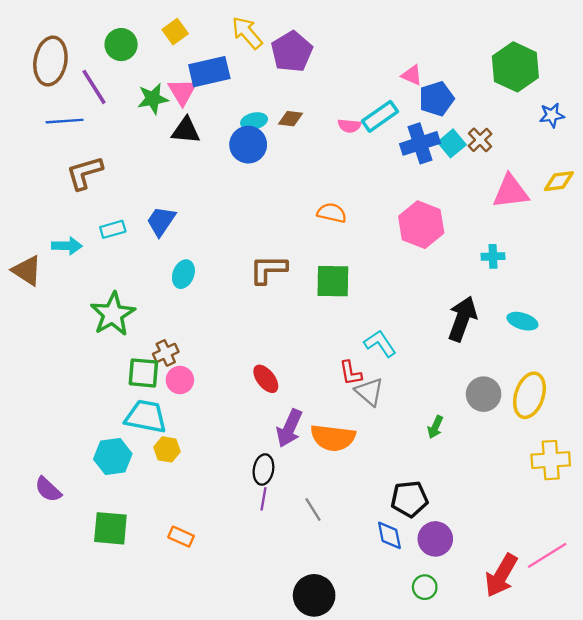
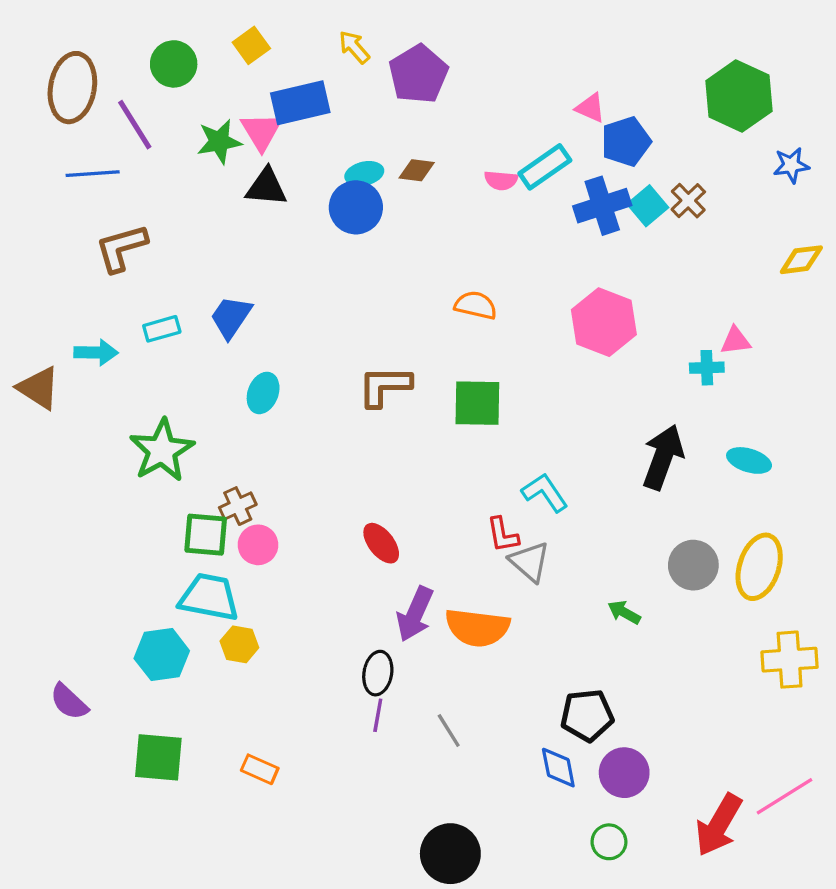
yellow arrow: (247, 33) -> (354, 47), size x0.7
pink triangle: (511, 192) -> (736, 341), moved, size x0.6
green arrow: (435, 427) -> (624, 612), turned 95

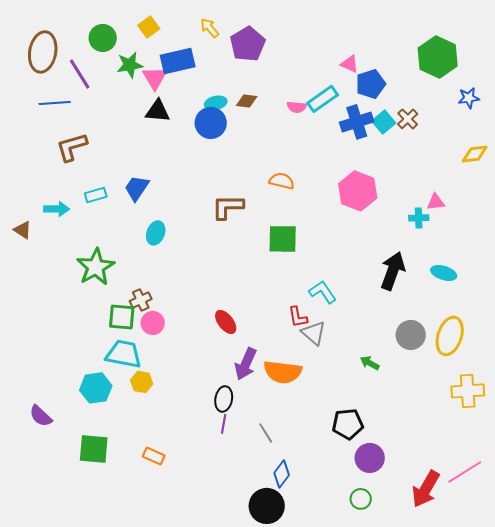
green star: (219, 142) -> (130, 65), moved
brown L-shape: (385, 386) -> (228, 207), moved
brown triangle: (39, 388) -> (23, 230), size x0.7
blue diamond: (558, 768) -> (282, 474), moved, turned 48

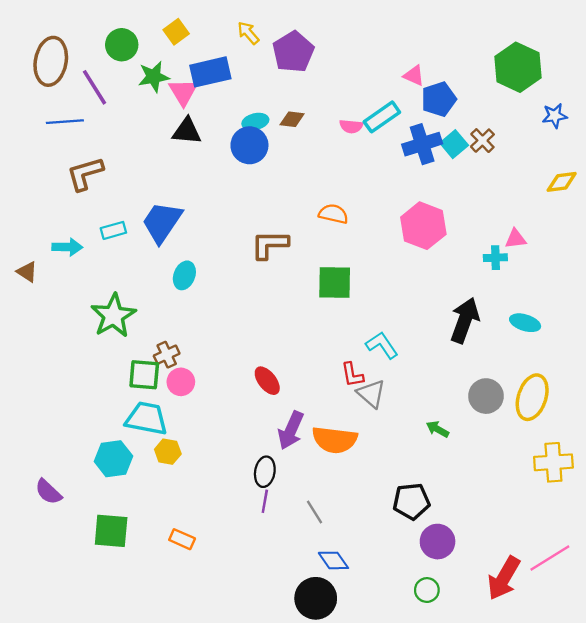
blue trapezoid: (137, 188) -> (162, 222), size x1.4
blue diamond: (282, 474) -> (333, 560), turned -72

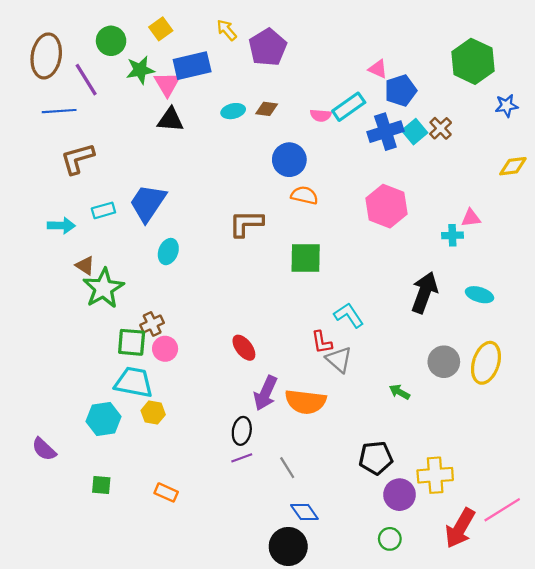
blue circle: (249, 145) -> (289, 160), moved
brown triangle: (27, 272) -> (85, 266), moved
yellow cross: (553, 462) -> (435, 475), moved
purple line: (265, 501) -> (242, 458), turned 60
green square: (111, 531) -> (101, 485), size x0.6

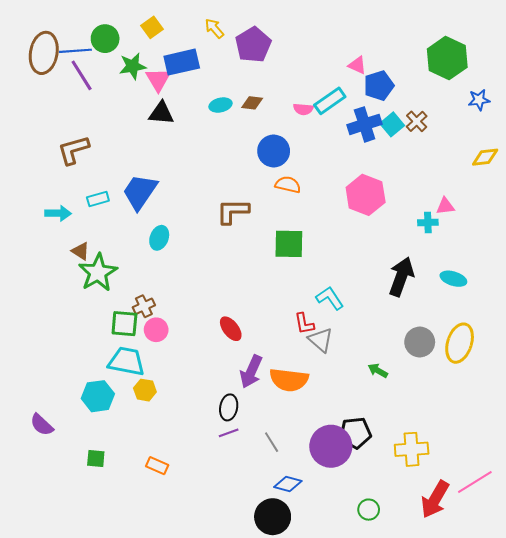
blue line: (59, 111) -> (75, 51), moved
purple circle: (400, 495) -> (331, 446), moved, size x1.4
blue diamond: (304, 512) -> (288, 484), turned -40

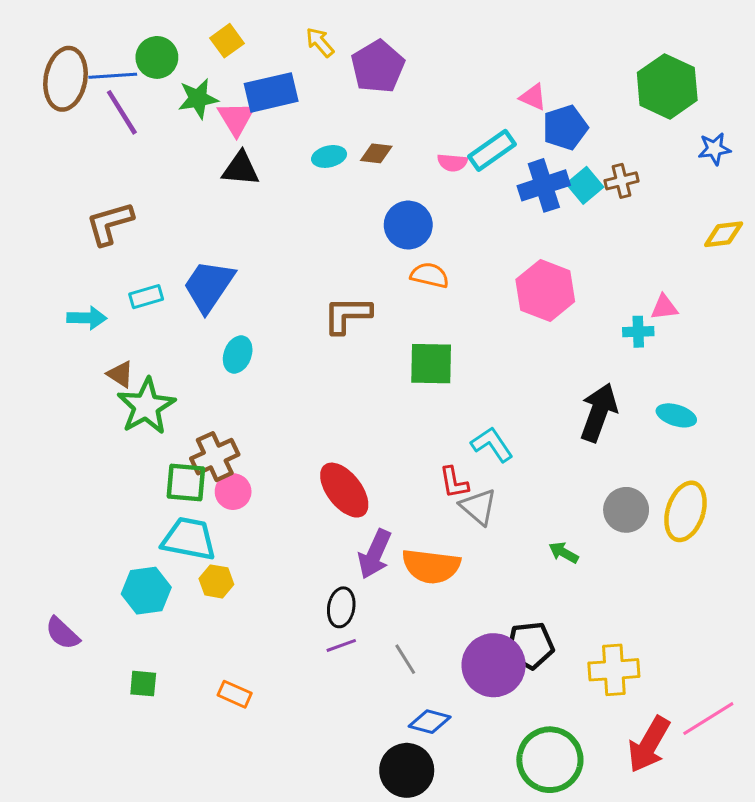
brown cross: (417, 121) -> (622, 181), turned 30
brown cross: (144, 306) -> (215, 457), size x1.4
red ellipse: (231, 329) -> (344, 490), size x1.5
green circle: (369, 510) -> (550, 760), size x2.0

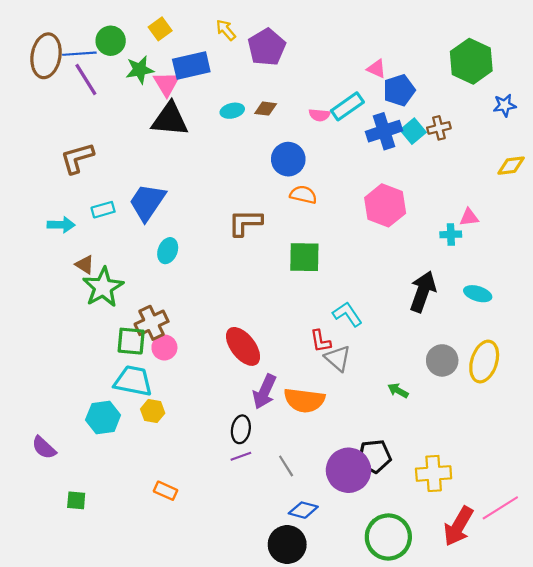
black triangle: (241, 169) -> (170, 119), size x1.4
green square: (143, 684) -> (76, 500), moved

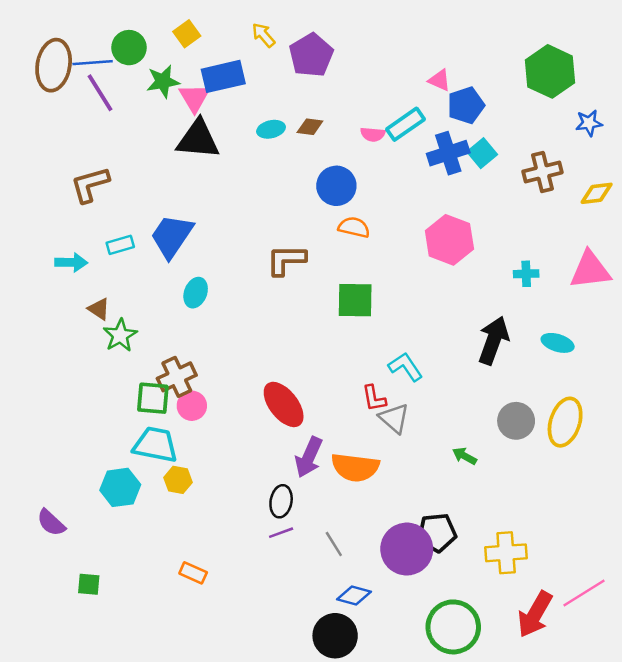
brown cross: (439, 128) -> (542, 172), moved, size x1.4
pink triangle: (469, 217) -> (590, 270), moved, size x1.8
green star: (103, 287) -> (120, 335), size x0.7

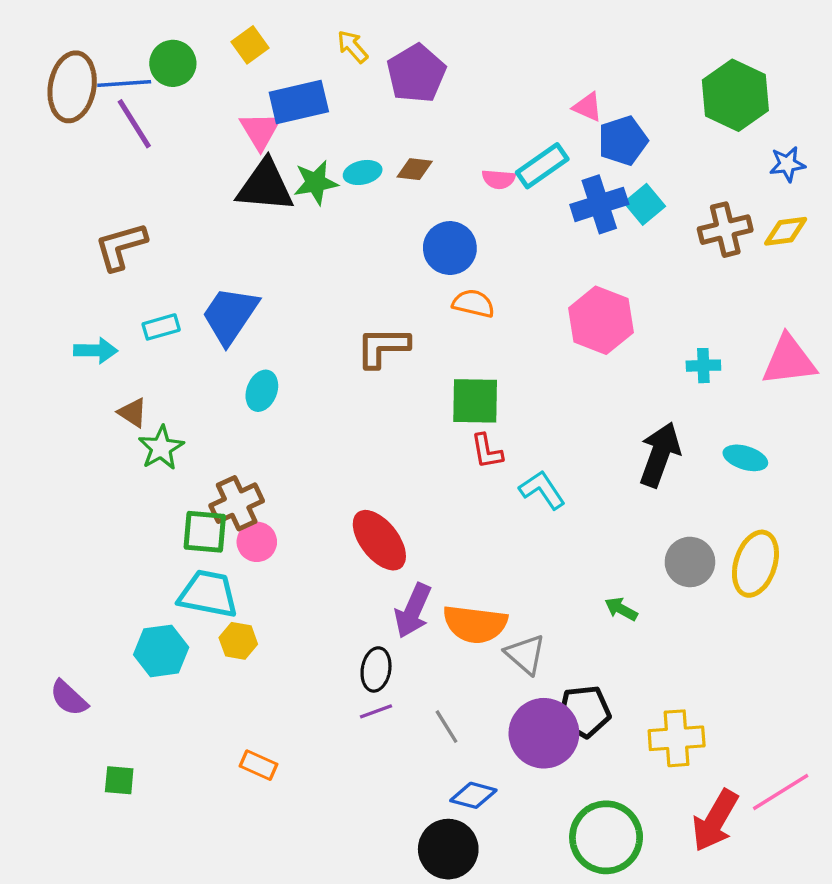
green star: (163, 81) -> (316, 183), moved
yellow diamond: (597, 193) -> (786, 231), moved
red L-shape: (374, 398) -> (487, 451), moved
gray triangle: (394, 418) -> (525, 654), moved

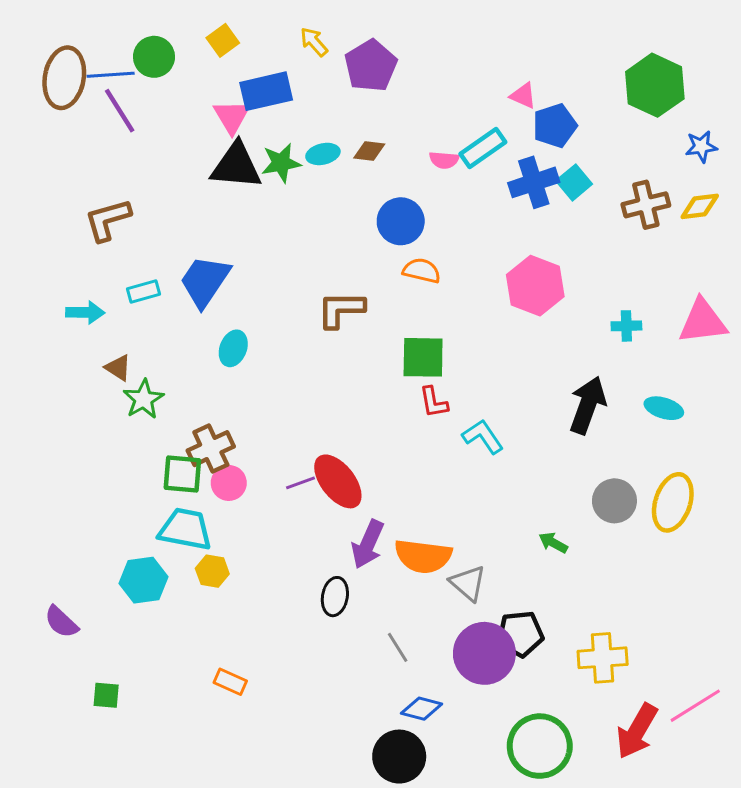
purple line: (376, 711) -> (300, 483), moved

